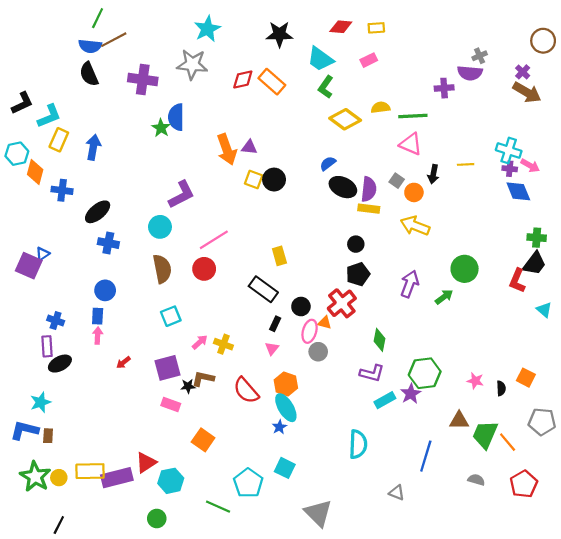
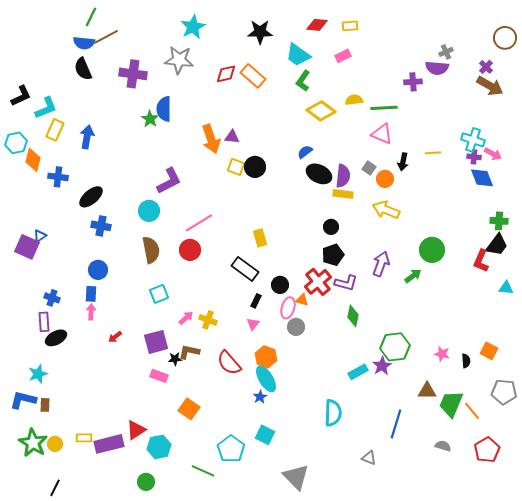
cyan triangle: (544, 310) -> (506, 288), turned -35
purple L-shape: (372, 373) -> (346, 283), moved
yellow rectangle: (90, 471) -> (84, 438), size x0.6

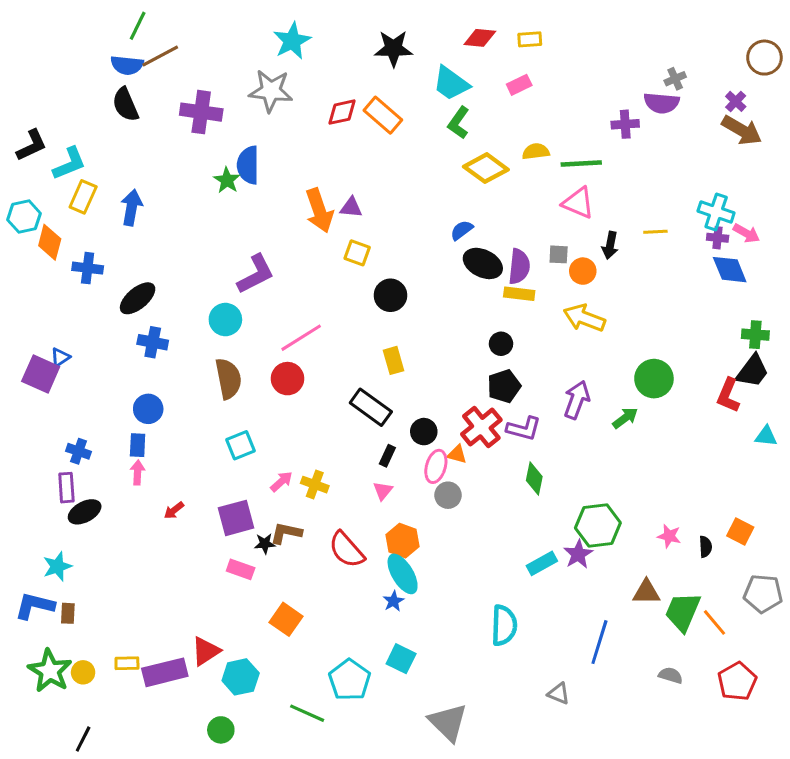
black circle: (255, 167) -> (390, 295), moved
gray square: (369, 168) -> (559, 254), turned -32

